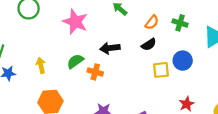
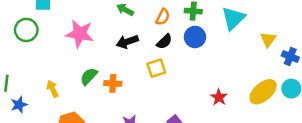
black arrow: (110, 48) -> (127, 42), moved
blue circle: (183, 61) -> (195, 37), moved
yellow square: (161, 70) -> (156, 68), moved

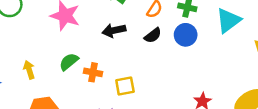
yellow square: (156, 68) -> (125, 86), moved

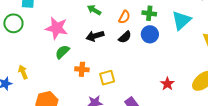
green semicircle: (69, 62) -> (62, 52), moved
yellow arrow: (29, 70) -> (23, 72), moved

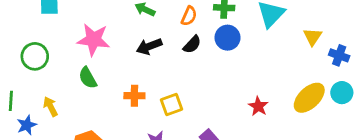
green circle: (13, 23) -> (35, 56), moved
green semicircle: (62, 52) -> (88, 78), moved, turned -70

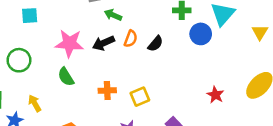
orange semicircle: (189, 16) -> (131, 39), moved
blue circle: (227, 38) -> (201, 34), moved
black arrow: (149, 46) -> (104, 43), moved

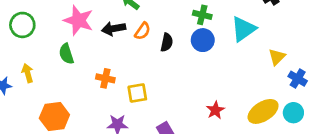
blue circle: (201, 34) -> (203, 40), moved
black semicircle: (155, 44) -> (167, 42), turned -42

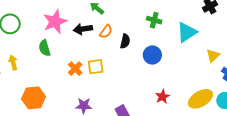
pink star: (78, 20) -> (55, 22), turned 30
blue circle: (203, 40) -> (152, 55), moved
orange cross: (105, 78) -> (75, 69), turned 32
yellow square: (137, 93) -> (96, 67), moved

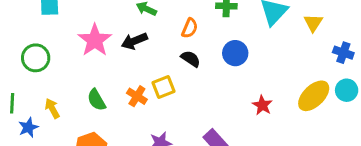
orange semicircle: (106, 32) -> (190, 28), moved
black semicircle: (125, 41) -> (191, 59), moved, turned -56
green semicircle: (45, 48) -> (96, 100), moved
yellow triangle: (213, 56) -> (313, 23), moved

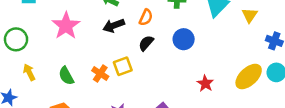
black arrow: (134, 41) -> (114, 26), moved
black semicircle: (191, 59) -> (146, 43), turned -84
yellow arrow: (52, 108) -> (29, 72), moved

